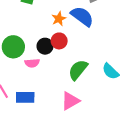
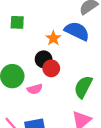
red circle: (59, 41) -> (51, 68), moved
black circle: (45, 46) -> (44, 59), moved

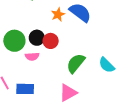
black circle: (44, 59) -> (37, 38), moved

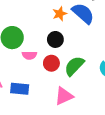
black circle: (37, 38) -> (55, 39), moved
red circle: (51, 41) -> (51, 63), moved

